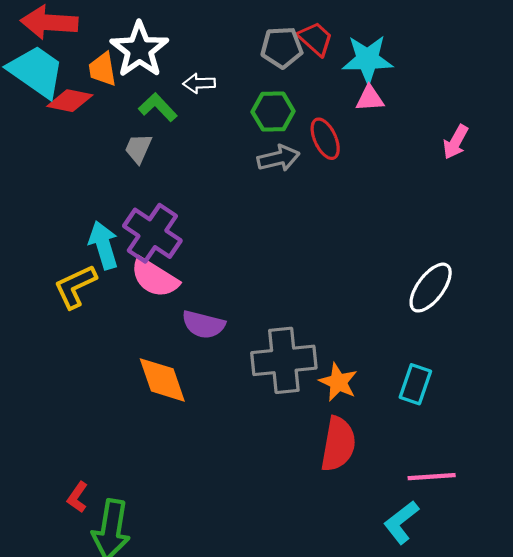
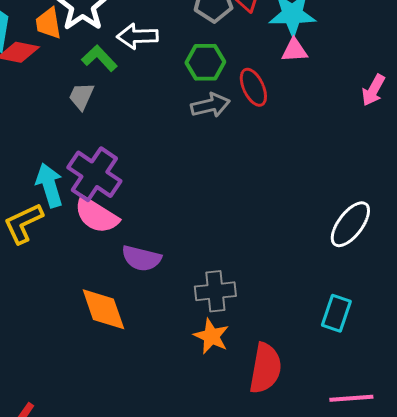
white arrow: (199, 83) -> (137, 36), size x1.4
gray cross: (284, 360) -> (215, 291), size x0.7
orange star: (338, 382) -> (211, 336), moved

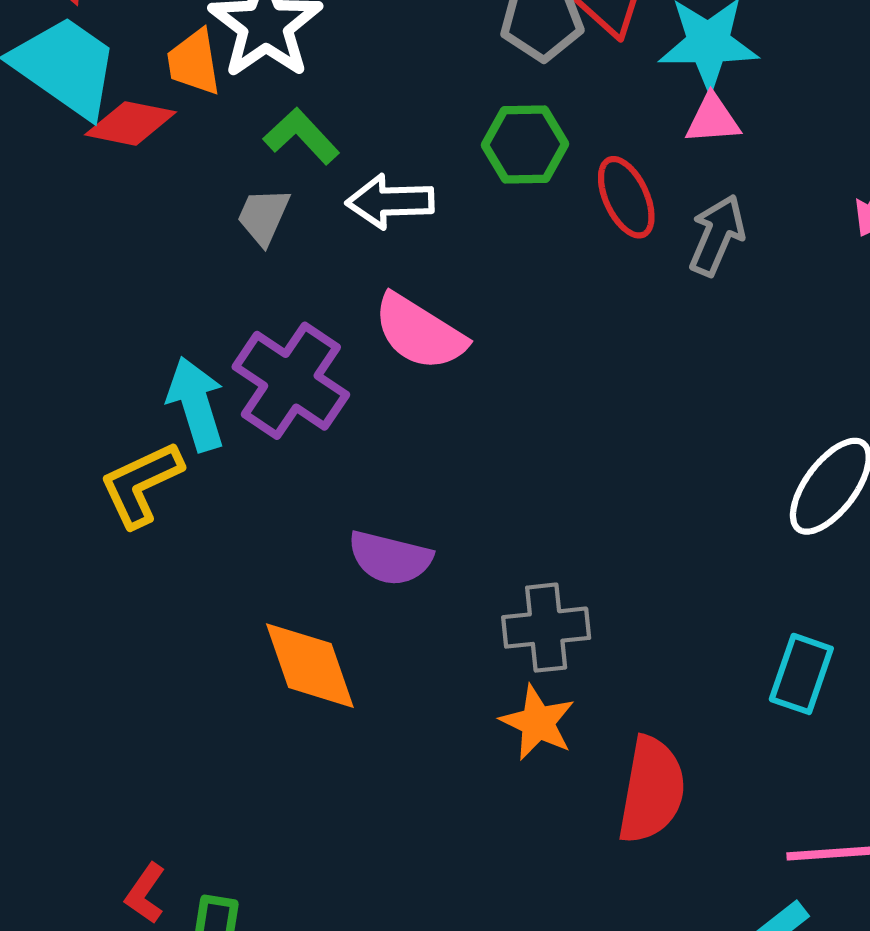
white arrow: (137, 36) -> (390, 201), moved
gray arrow: (210, 105) -> (717, 235), moved, turned -54
pink semicircle: (96, 215) -> (420, 332), moved

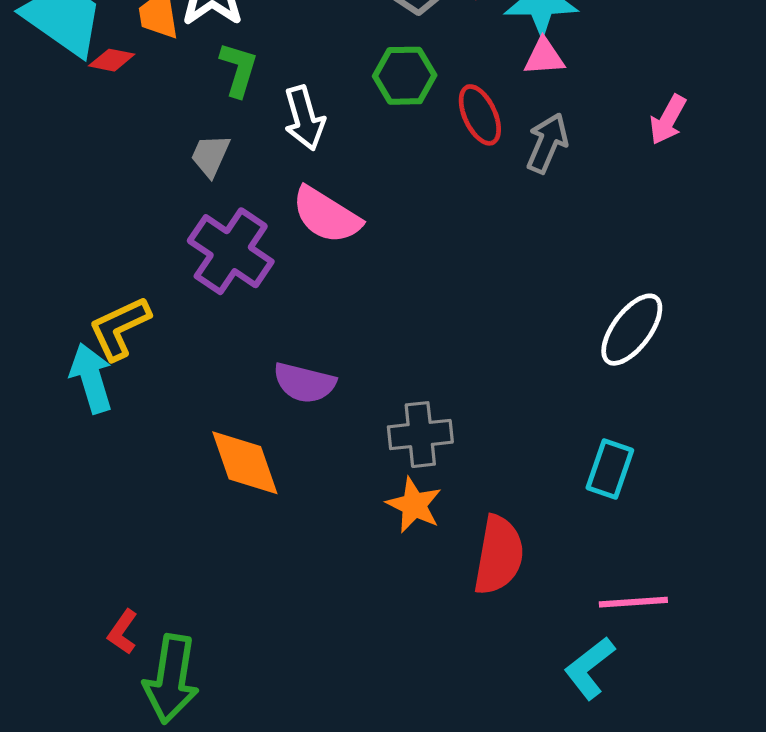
red diamond: (131, 123) -> (112, 60), size x0.7
green L-shape: (301, 136) -> (239, 69), turned 60
white arrow: (390, 201) -> (304, 118), turned -104
gray trapezoid: (263, 216) -> (210, 156), moved
cyan arrow: (196, 404) -> (91, 378), moved

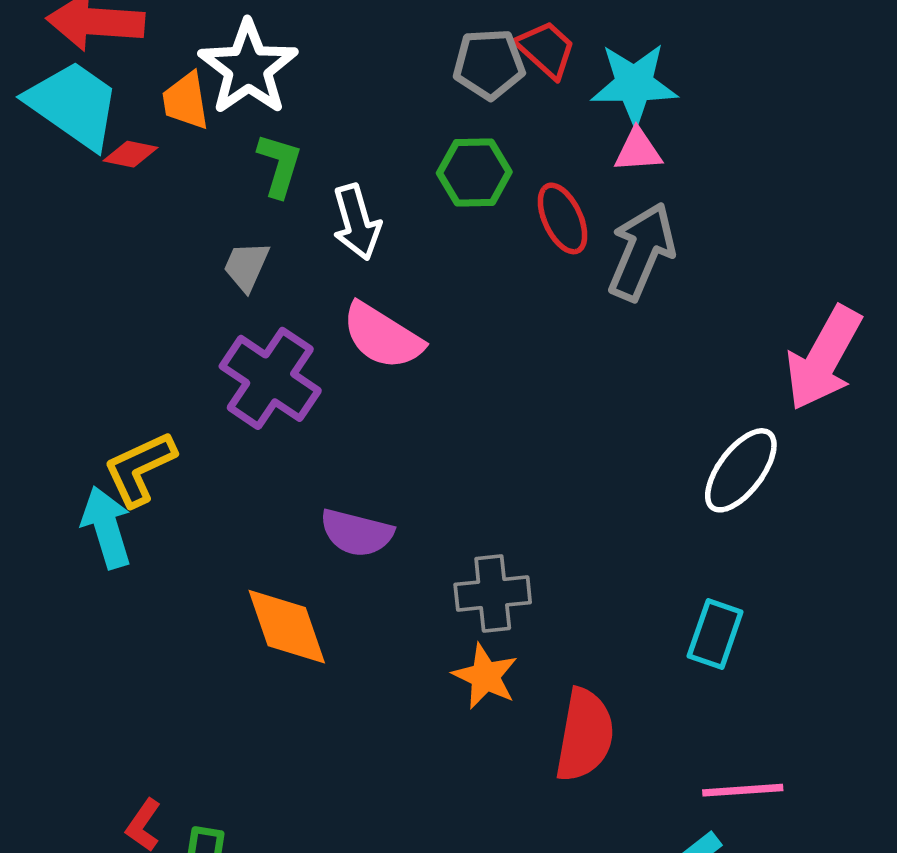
pink arrow: (668, 120) -> (824, 358), moved, size x1.8
gray arrow: (547, 143) -> (642, 252), size x1.4

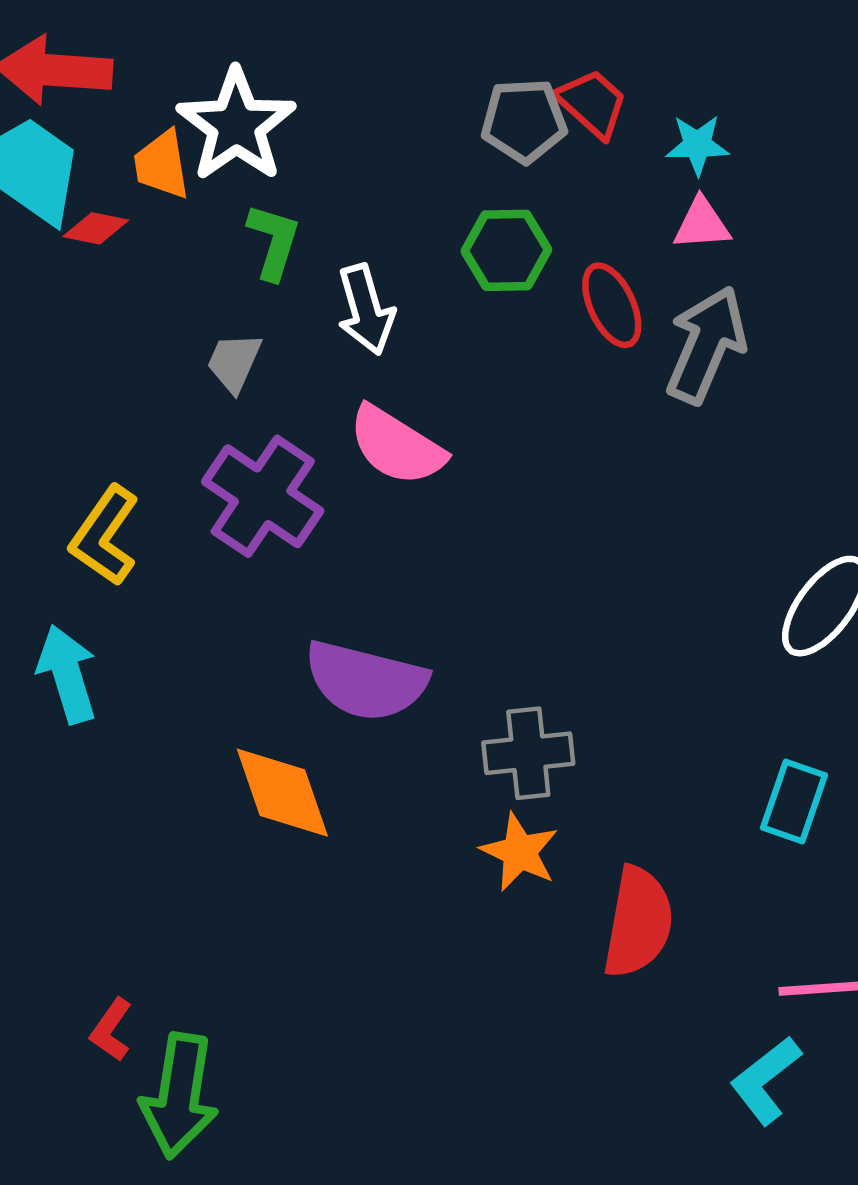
cyan star: (634, 84) -> (697, 145), size x0.6
yellow L-shape: (140, 468) -> (105, 536), moved, turned -30
purple semicircle: (357, 533) -> (366, 681), size x1.4

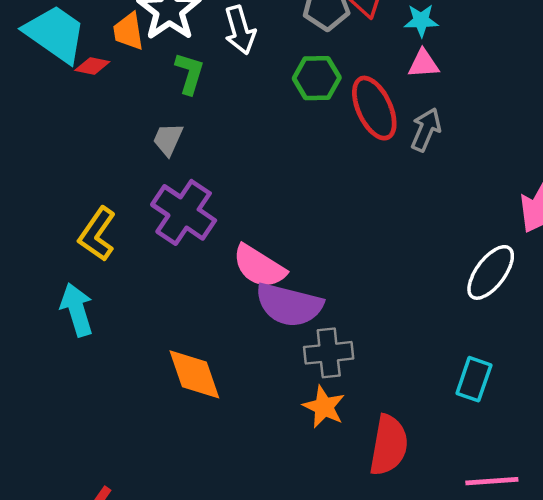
red ellipse: (612, 305) -> (374, 108), size x1.4
white arrow: (366, 310) -> (240, 30), moved
gray arrow: (706, 345) -> (426, 130), size x0.7
pink semicircle: (397, 446) -> (259, 266), moved
purple semicircle: (366, 681) -> (289, 305), moved

